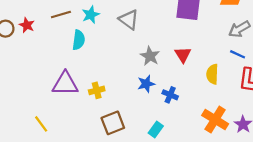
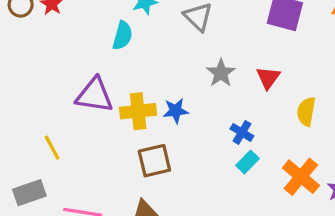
blue star: (146, 84) -> (176, 111), moved
yellow cross: (97, 90) -> (138, 111), size x1.5
cyan rectangle: (156, 129) -> (247, 162), moved

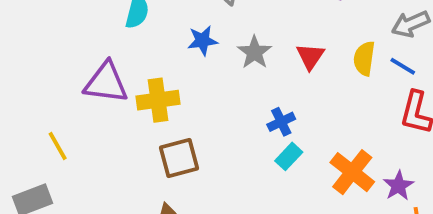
blue star: (176, 111) -> (202, 41), moved
yellow semicircle: (306, 112) -> (364, 58), moved
blue cross: (242, 132) -> (281, 122), turned 35

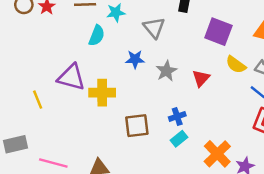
yellow semicircle: (364, 58) -> (236, 65), moved, turned -70
yellow line: (58, 146) -> (38, 100), moved
brown square: (179, 158) -> (137, 126), moved

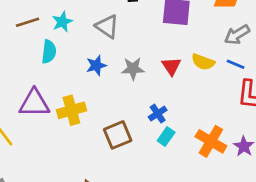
yellow semicircle: (236, 65) -> (203, 62), moved
gray star: (166, 71) -> (133, 69), turned -30

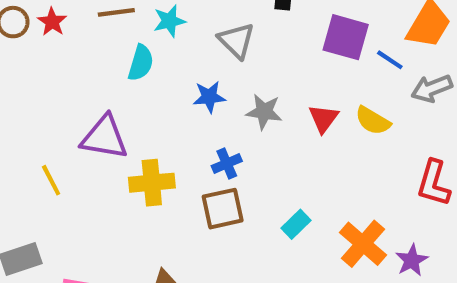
blue line: (236, 64) -> (390, 60), moved
yellow cross: (71, 110) -> (152, 183), moved
blue cross: (158, 114) -> (227, 163), moved

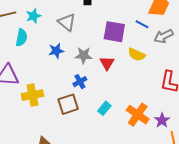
purple square: (346, 37) -> (114, 32), moved
red triangle: (323, 118) -> (107, 63), moved
blue cross: (227, 163) -> (80, 82), moved

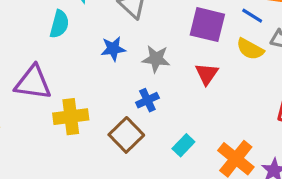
yellow semicircle: (137, 55) -> (250, 49), moved
red triangle: (107, 63) -> (207, 74), moved
brown square: (68, 104) -> (126, 135), turned -30

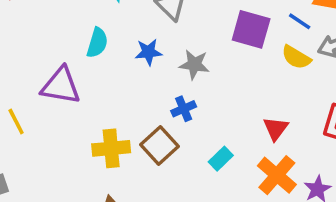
cyan semicircle: (59, 24) -> (97, 43), moved
red triangle: (207, 74) -> (276, 129), moved
yellow cross: (71, 117) -> (111, 148), moved

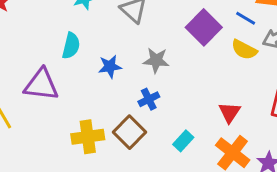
purple square: (251, 29) -> (204, 27), turned 32
blue star: (148, 52) -> (110, 66), moved

